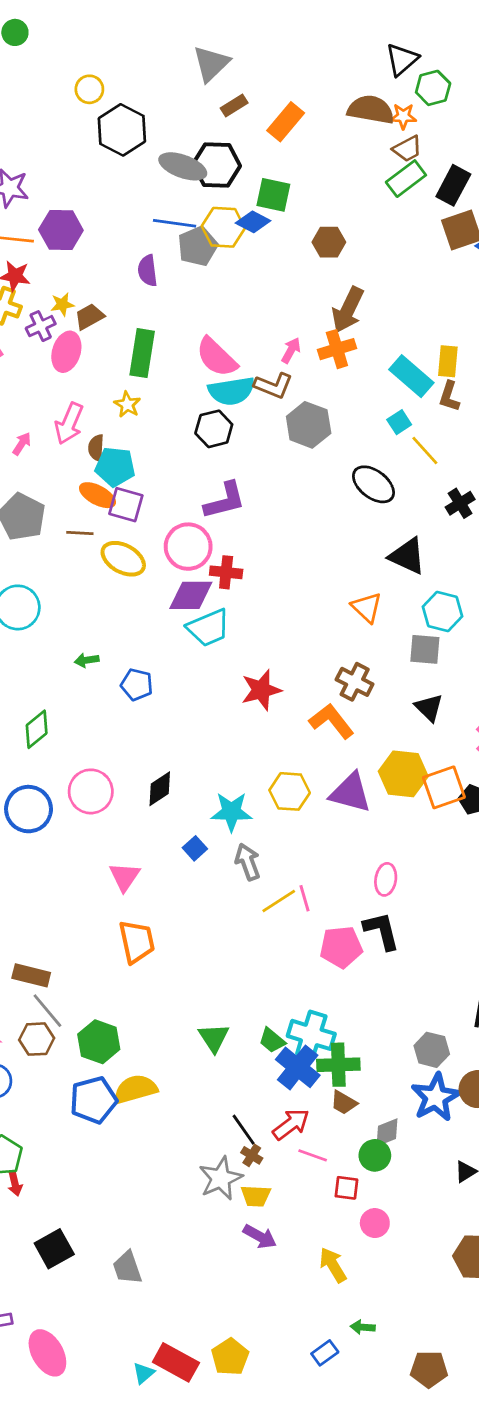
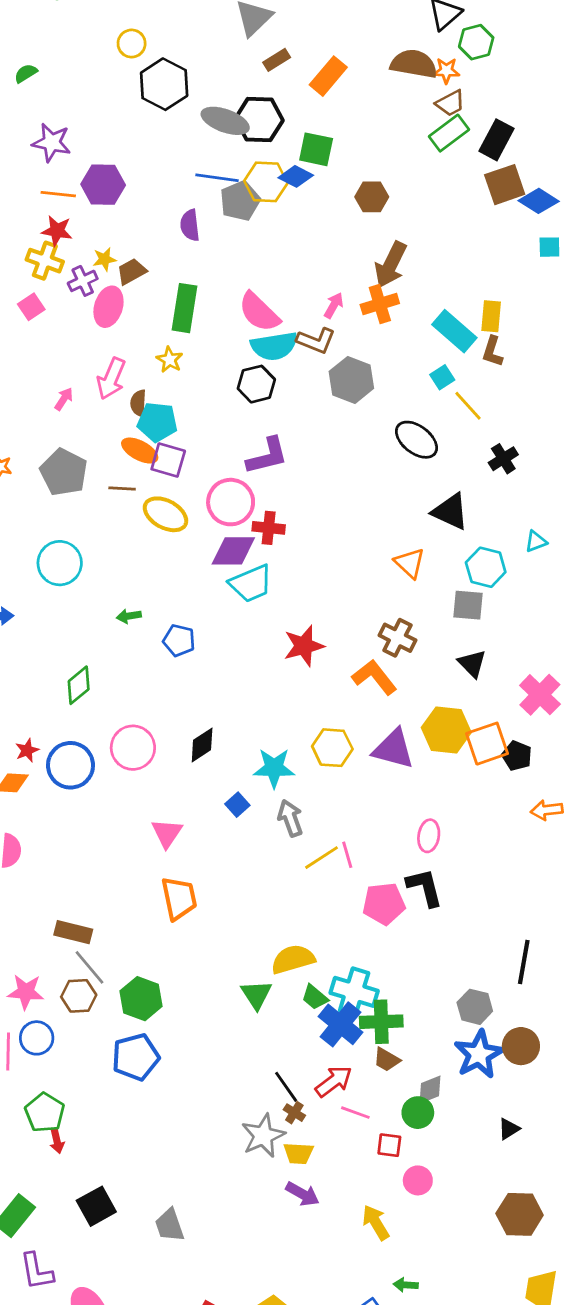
yellow semicircle: (135, 1089) -> (293, 959), moved

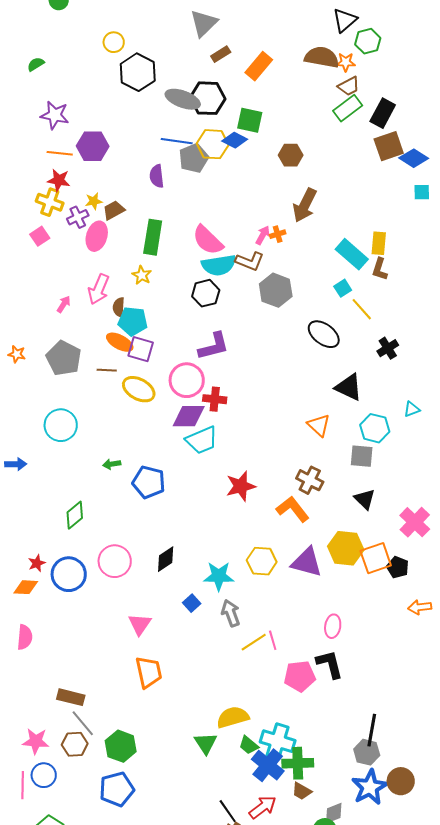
orange cross: (380, 304) -> (278, 234), moved, size x0.6
blue pentagon: (179, 640) -> (149, 482), size x1.4
black line: (524, 962) -> (372, 730), moved

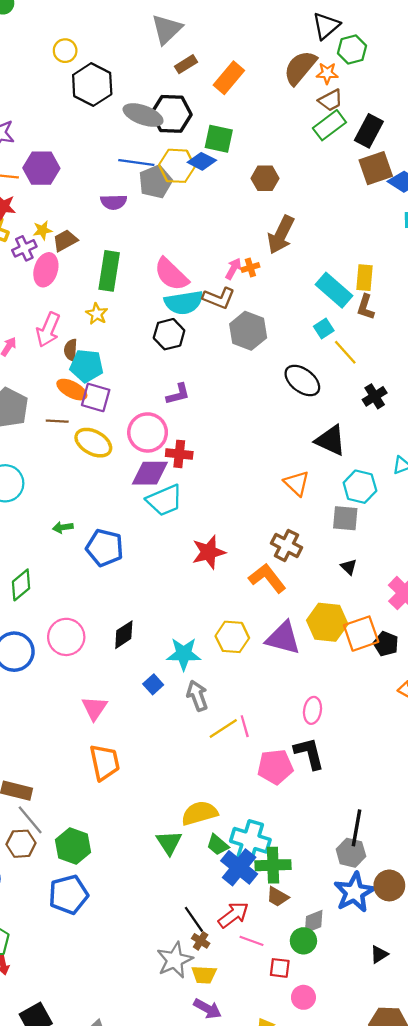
brown semicircle: (322, 57) -> (300, 68), turned -60
purple semicircle: (157, 176) -> (114, 202), turned -85
purple L-shape: (214, 346) -> (178, 394), size x0.7
black triangle: (365, 499) -> (349, 567), size x0.7

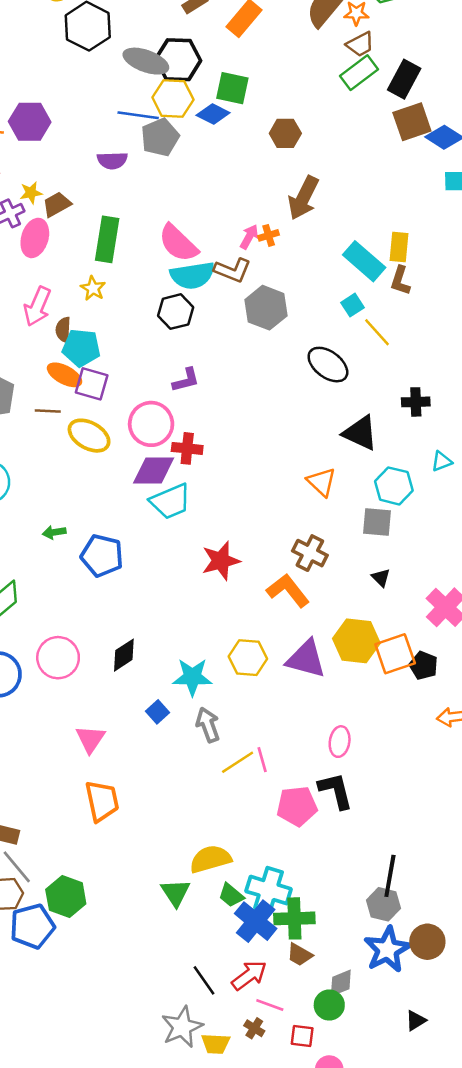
yellow hexagon: (177, 166) -> (173, 99), moved
black cross: (375, 396) -> (416, 402), moved, turned 30
blue pentagon: (68, 895) -> (32, 926), moved
brown cross: (201, 941) -> (254, 1028), moved

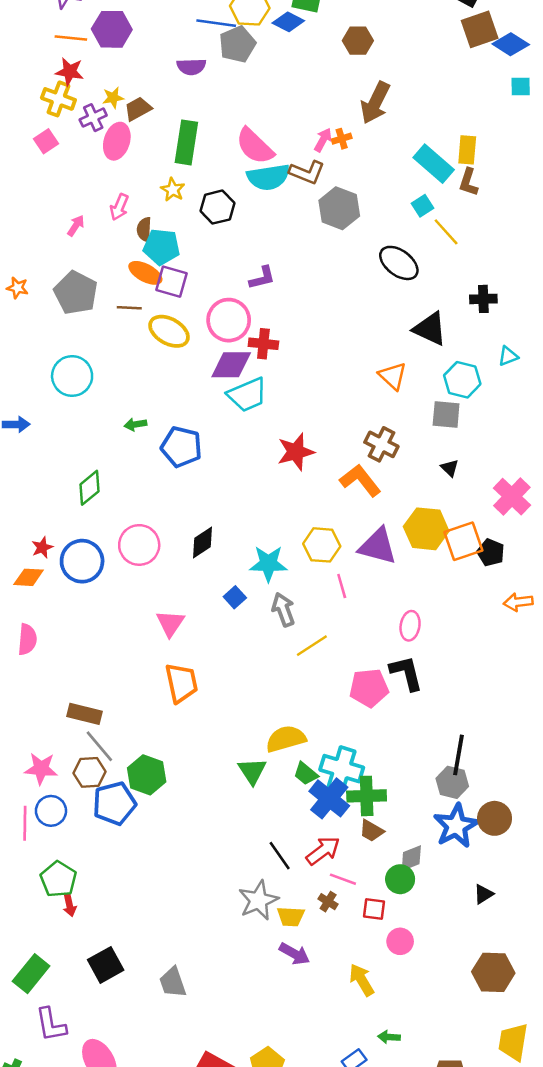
pink arrow: (37, 306) -> (119, 207), size x0.7
black hexagon: (176, 312) -> (217, 207), moved
pink line: (262, 760) -> (342, 586), moved

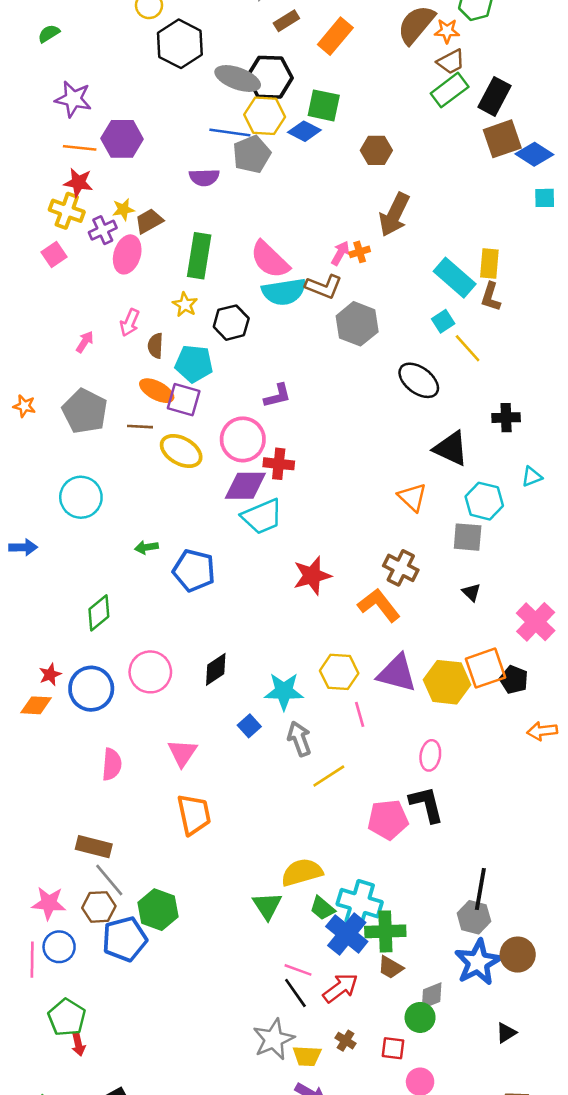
cyan pentagon: (162, 247) -> (194, 364), moved
yellow hexagon: (426, 529) -> (447, 682), moved
pink semicircle: (27, 639) -> (112, 764), moved
pink line: (343, 879) -> (298, 970), moved

